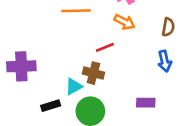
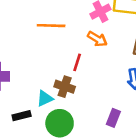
red line: (105, 47) -> (77, 62), turned -54
purple rectangle: (146, 103) -> (113, 118), turned -72

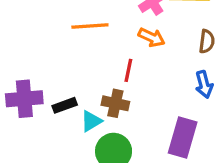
black rectangle: (22, 116) -> (65, 105), moved
purple rectangle: (113, 118) -> (183, 138), size x1.6

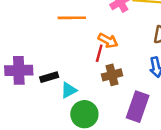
orange arrow: (152, 37) -> (108, 41), moved
brown cross: (115, 103) -> (112, 75), moved, turned -30

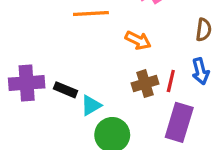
red line: (99, 53) -> (171, 81), moved
black rectangle: (49, 77) -> (66, 90), turned 42

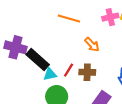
red line: (171, 81) -> (69, 70), moved
black rectangle: (66, 90) -> (38, 60), size x1.6

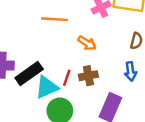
black rectangle: (38, 60) -> (29, 74), turned -65
cyan triangle: (50, 74) -> (47, 87), size x1.5

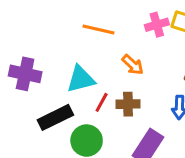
black rectangle: (29, 74) -> (55, 117), moved
cyan triangle: (47, 87) -> (81, 79), moved

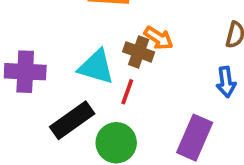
cyan triangle: (81, 79) -> (96, 67), turned 40
brown cross: (128, 104) -> (139, 52), moved, turned 30

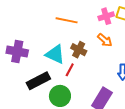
orange arrow: (159, 38) -> (105, 40), moved

